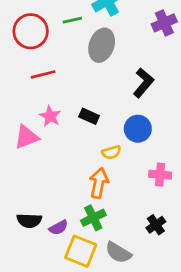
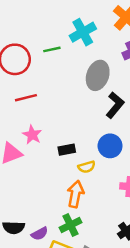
gray ellipse: (102, 45) -> (98, 75), moved
black rectangle: (89, 116) -> (67, 150), moved, turned -35

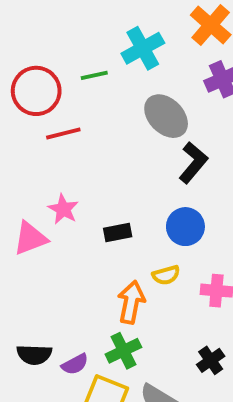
gray ellipse: (98, 75) -> (166, 116), turned -64
red line: (26, 98) -> (63, 134), moved
yellow semicircle: (87, 167) -> (166, 275), moved

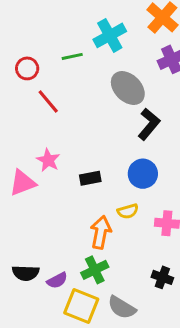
red circle: (36, 91) -> (27, 68), size x0.6
red line: (63, 134) -> (48, 102), turned 64
black cross: (211, 360) -> (162, 277), turned -35

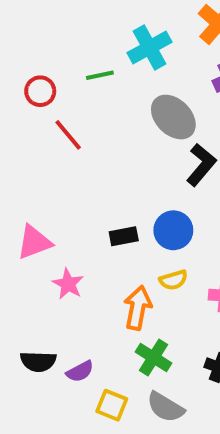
pink star: (48, 160) -> (68, 284), moved
blue circle: (143, 174) -> (173, 230), moved
green cross: (95, 270) -> (153, 357), moved, turned -32
yellow square: (81, 306) -> (112, 405), size x0.7

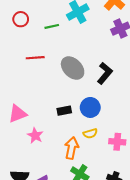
red circle: (40, 91) -> (21, 19), moved
gray ellipse: (173, 117) -> (73, 68), moved
red line: (68, 135) -> (35, 58), turned -54

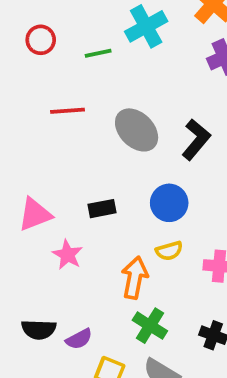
black rectangle: (64, 111) -> (102, 209), moved

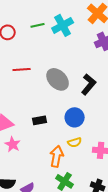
green line: (98, 53) -> (38, 25), moved
pink star: (68, 255) -> (13, 144), moved

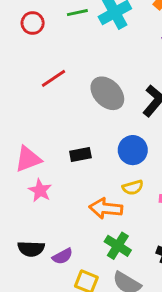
red line: (22, 69) -> (54, 78), turned -30
orange arrow: (57, 156) -> (106, 208), turned -95

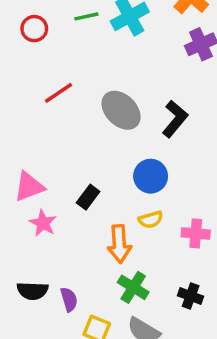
black rectangle: (80, 155) -> (88, 197), moved, turned -42
orange arrow: (106, 208) -> (119, 244), turned -100
purple semicircle: (62, 256) -> (69, 299), turned -78

